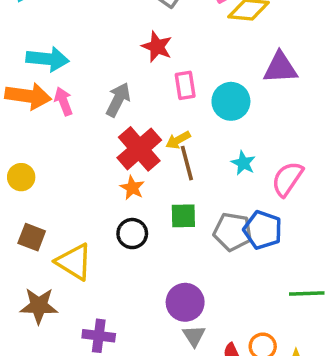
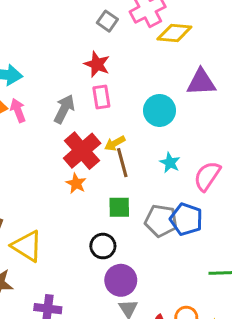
pink rectangle: (185, 85) -> (101, 97), moved
black circle: (132, 234) -> (103, 246), moved

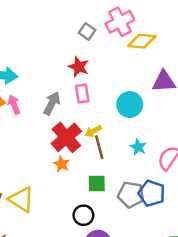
yellow triangle: (27, 246) -> (21, 199), moved

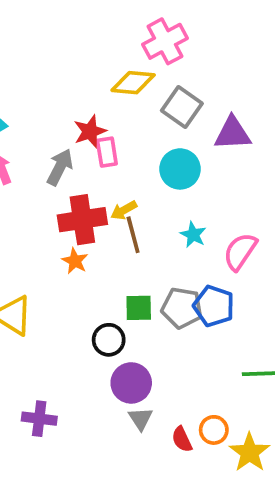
gray square: (87, 31) -> (182, 107), moved, size x1.5
yellow diamond: (142, 41) -> (133, 83), moved
red star: (79, 67) -> (90, 131), moved, turned 30
red cross: (66, 137) -> (82, 220), turned 32
green square: (97, 184) -> (139, 308), moved

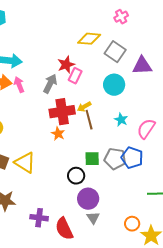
pink cross: (165, 41) -> (121, 17), moved, size x0.6
pink rectangle: (107, 152) -> (75, 76), turned 35
red semicircle: (182, 439) -> (64, 229), moved, size x1.6

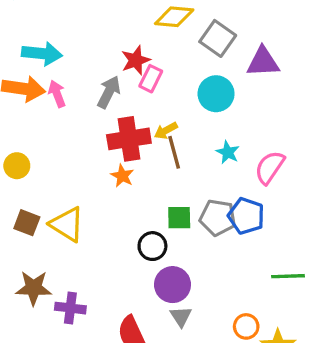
purple cross: (39, 218) -> (70, 308), moved

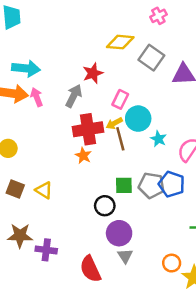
pink rectangle: (151, 79) -> (120, 99), moved
cyan circle: (216, 94) -> (138, 119), moved
yellow triangle: (67, 224) -> (44, 190), size x0.7

